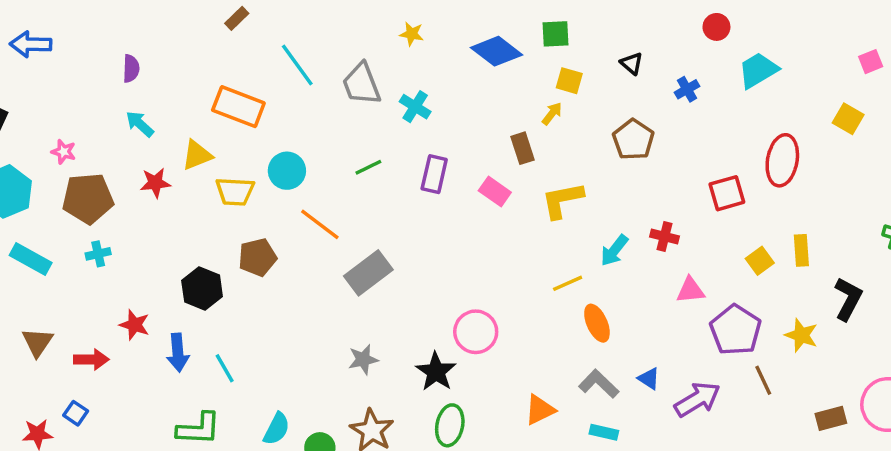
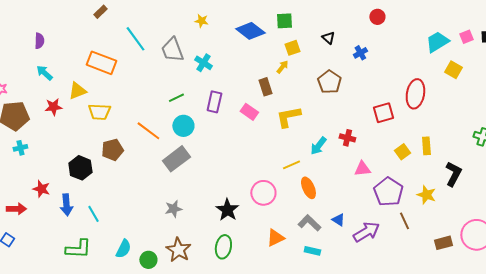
cyan trapezoid: (758, 70) -> (437, 42), moved
yellow square: (569, 81) -> (292, 48), turned -35
cyan circle: (287, 171) -> (183, 126), moved
pink circle: (476, 332) -> (263, 193), moved
black star: (436, 372) -> (227, 210), moved

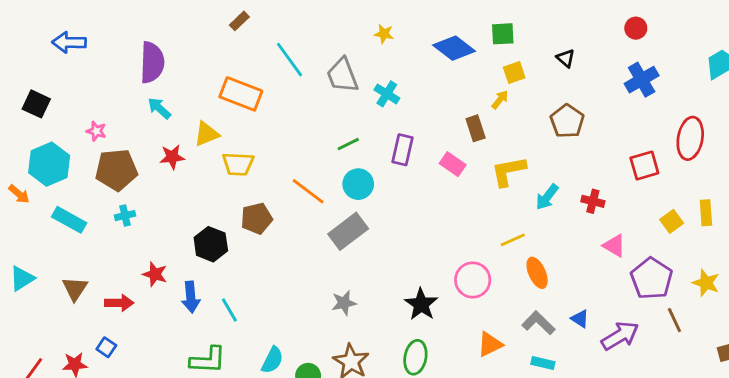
purple semicircle: (39, 41) -> (152, 62), size x1.8
blue cross: (360, 53) -> (642, 80), moved, size x1.6
cyan arrow: (318, 146) -> (547, 197), moved
pink triangle: (362, 169) -> (614, 246), turned 36

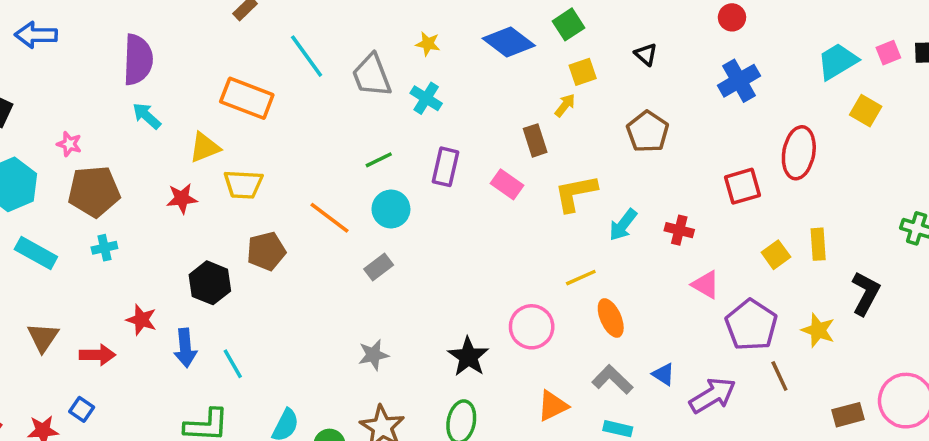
yellow star: (384, 34) -> (428, 44), moved
green square: (503, 34) -> (569, 24), turned -30
red star: (172, 157) -> (182, 198), moved
gray rectangle: (348, 231) -> (379, 267), size x0.6

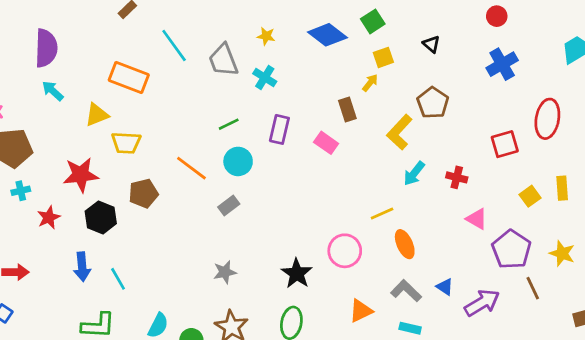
yellow L-shape: (576, 193) -> (399, 132), moved, turned -36
red star: (182, 198) -> (81, 175), moved, size x1.5
red star: (141, 320) -> (49, 217), moved, turned 30

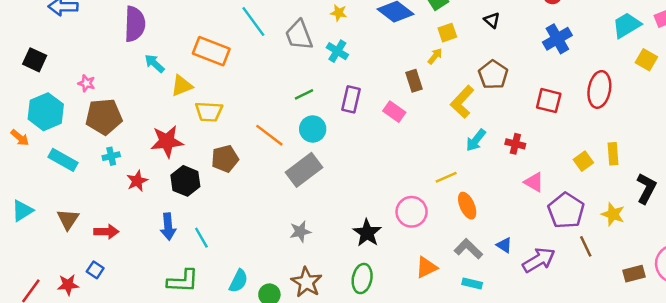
cyan arrow: (53, 91) -> (154, 63), moved
red square: (505, 144) -> (549, 101), moved, turned 30
gray rectangle: (229, 205) -> (304, 170), size x1.8

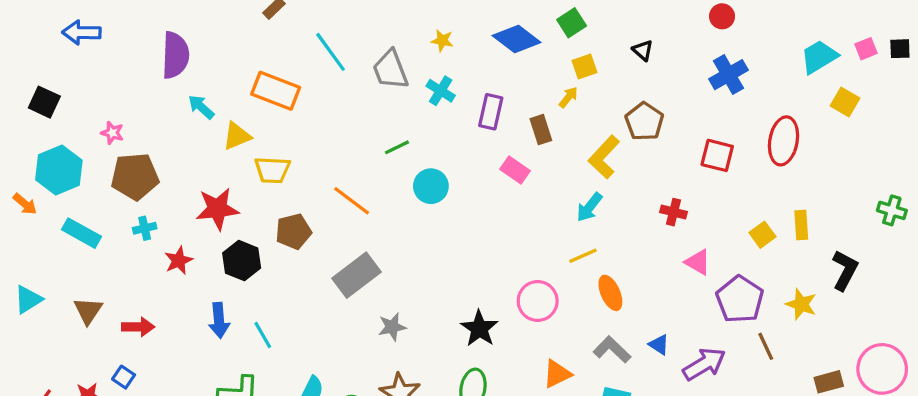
purple rectangle: (351, 99) -> (491, 112), moved
cyan circle: (313, 129) -> (431, 186), moved
cyan arrow: (476, 140) -> (589, 207), moved
gray rectangle: (304, 170) -> (356, 275), moved

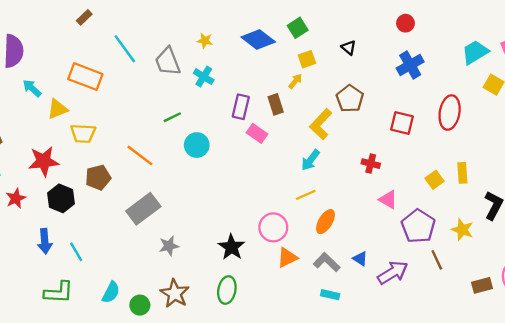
purple rectangle: (491, 112) -> (241, 107), moved
orange ellipse: (610, 293) -> (325, 222), turned 55
orange triangle: (557, 374) -> (287, 258), moved

